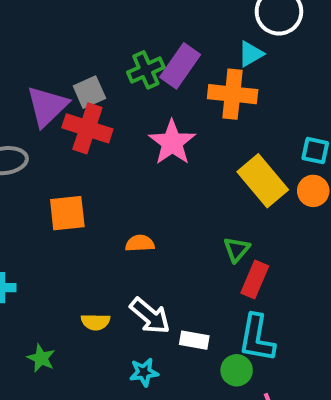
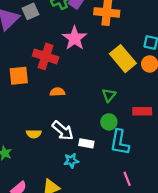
red cross: (87, 128) -> (46, 56), moved
red rectangle: (255, 280) -> (142, 111), moved, turned 66
green circle: (237, 370) -> (109, 122), moved
cyan star: (144, 372) -> (71, 161), moved

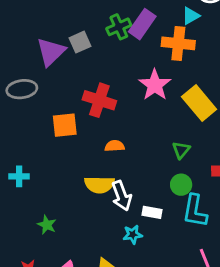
pink star: (75, 38) -> (155, 85), moved
white arrow: (63, 131) -> (122, 196), turned 30
yellow semicircle: (34, 134) -> (99, 185), moved, size x1.5

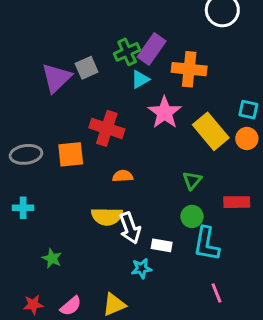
cyan triangle: (191, 16) -> (140, 79), moved
gray ellipse: (22, 89) -> (26, 154), moved

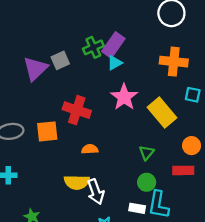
orange cross: (189, 69) -> (174, 62), moved
cyan triangle: (140, 79) -> (115, 63), moved
orange circle: (247, 139) -> (192, 146), moved
white rectangle: (162, 245) -> (137, 208), moved

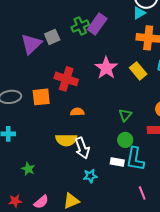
cyan triangle: (115, 63) -> (139, 13), moved
yellow rectangle: (162, 112) -> (138, 71), moved, size x0.7

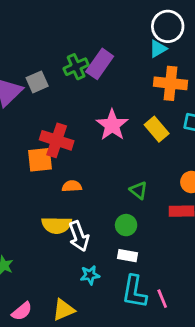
orange square: (41, 97) -> (40, 160), moved
green triangle: (125, 115) -> (139, 190), turned -32
green circle: (125, 140) -> (126, 225), moved
cyan L-shape: (135, 159) -> (134, 292), moved

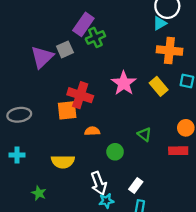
purple rectangle: (100, 64) -> (83, 24), moved
yellow semicircle: (57, 225) -> (63, 162), moved
green circle: (126, 225) -> (115, 152), moved
white arrow: (79, 236) -> (99, 183), moved
white rectangle: (127, 256) -> (136, 186), turned -64

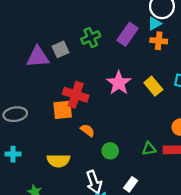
purple rectangle: (83, 24) -> (127, 34), moved
orange cross: (169, 51) -> (159, 41), moved, size x0.7
purple triangle: (42, 57) -> (38, 57), turned 40
orange semicircle: (92, 131) -> (87, 130), turned 40
green triangle: (144, 134) -> (149, 149), moved, turned -48

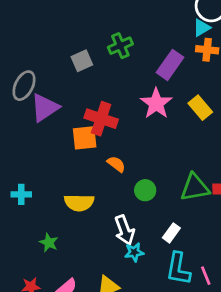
purple rectangle: (127, 34) -> (170, 65), moved
purple triangle: (38, 57) -> (45, 108), moved, turned -30
gray ellipse: (15, 114) -> (24, 86), moved, turned -55
green triangle: (149, 149) -> (195, 187), size x1.6

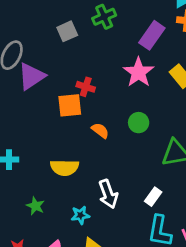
red cross: (101, 119) -> (86, 87), size x0.6
green circle: (145, 190) -> (139, 123), moved
cyan star: (134, 252) -> (80, 215), moved

